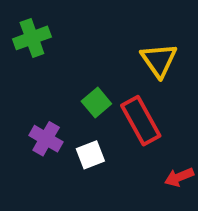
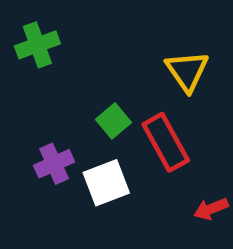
purple cross: (46, 139) -> (54, 164), turned 36
white square: (90, 155) -> (106, 183), size x1.4

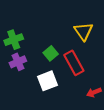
green cross: (37, 45) -> (14, 40), moved
purple cross: (54, 164) -> (18, 62), moved

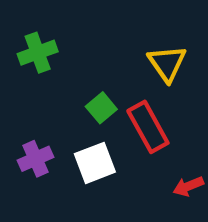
green cross: (14, 40) -> (38, 53), moved
purple cross: (18, 62) -> (36, 159), moved

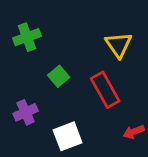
green square: (101, 108) -> (59, 76), moved
white square: (95, 163) -> (68, 136), moved

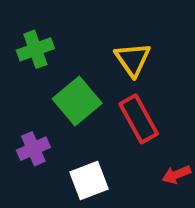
yellow triangle: (119, 45) -> (133, 59), moved
green square: (59, 76) -> (77, 101), size x1.6

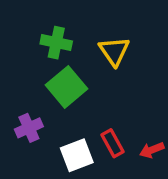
green cross: (35, 49) -> (56, 43), moved, turned 32
red rectangle: (139, 119) -> (113, 143), moved, size x0.7

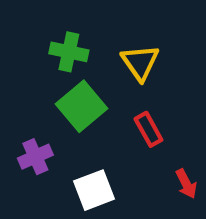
red rectangle: (113, 143) -> (148, 129), moved
red arrow: (152, 150) -> (186, 184), turned -95

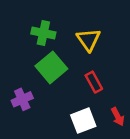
white square: (94, 190) -> (83, 121), moved

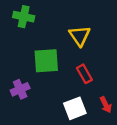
green cross: (43, 33) -> (24, 17), moved
green square: (51, 67) -> (46, 61), turned 36

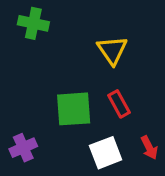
green square: (46, 61) -> (74, 109), moved
purple cross: (20, 89) -> (23, 148), moved

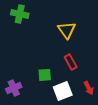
green square: (74, 109) -> (45, 75), moved, size x0.6

